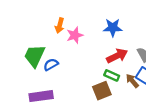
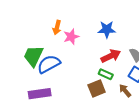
blue semicircle: (51, 65) -> (49, 64), size x1.6
brown arrow: (132, 81) -> (125, 91), moved

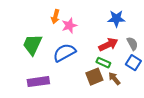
blue star: (107, 29) -> (116, 19), moved
blue semicircle: (49, 64) -> (64, 53), moved
brown arrow: (125, 91) -> (114, 79), moved

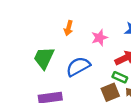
pink star: (69, 26) -> (100, 38), moved

